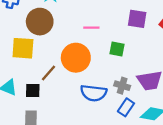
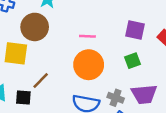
green square: (117, 49) -> (133, 61), moved, turned -35
orange circle: (76, 58) -> (89, 65), moved

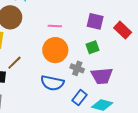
gray cross: (116, 98) -> (77, 68), moved

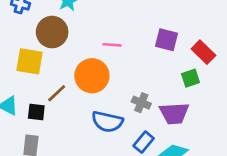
green square: (93, 47) -> (191, 78), moved
orange circle: (55, 50) -> (92, 76), moved

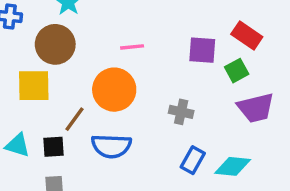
purple square: (167, 40) -> (202, 50), moved
purple trapezoid: (174, 113) -> (256, 108), moved
blue semicircle: (107, 122) -> (111, 146), moved

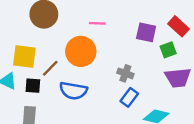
yellow square: (34, 86) -> (24, 57), moved
blue rectangle: (193, 160) -> (129, 97), moved

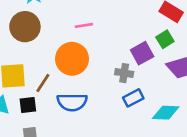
purple square: (146, 32) -> (142, 53), moved, turned -30
blue rectangle: (129, 97) -> (133, 98), turned 36

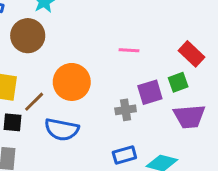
pink line: (84, 25) -> (129, 50), moved
gray cross: (124, 73) -> (126, 110), turned -30
blue rectangle: (133, 98) -> (124, 155), moved

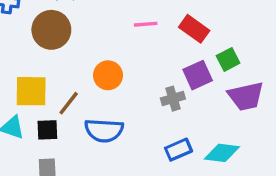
pink line: (129, 50) -> (146, 24), moved
red rectangle: (192, 54) -> (194, 29), moved
orange circle: (72, 82) -> (108, 75), size x0.7

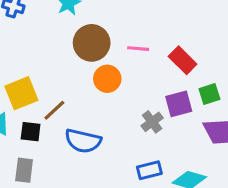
brown circle: (51, 30) -> (92, 43), moved
orange circle: (108, 75) -> (107, 79), moved
yellow square: (31, 91) -> (21, 93), turned -32
gray cross: (173, 99) -> (152, 122), turned -30

